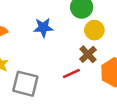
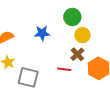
red line: (71, 74) -> (64, 69), turned 32

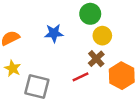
red line: (64, 69) -> (81, 77), turned -32

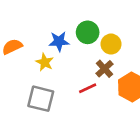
green circle: (90, 14) -> (88, 32), moved
yellow star: (13, 68) -> (45, 62), moved

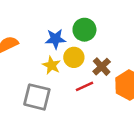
yellow circle: (111, 44) -> (74, 57), moved
yellow star: (45, 62) -> (51, 65), moved

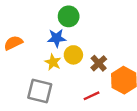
green circle: (84, 30) -> (69, 16), moved
red line: (84, 86) -> (91, 96), moved

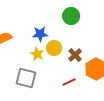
green circle: (69, 16) -> (71, 16), moved

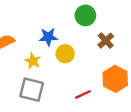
yellow star: (37, 54) -> (33, 61), moved
brown cross: (75, 55) -> (106, 41), moved

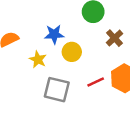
gray square: (32, 90) -> (57, 90), moved
red line: (83, 94) -> (96, 82), moved

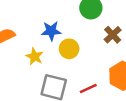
red line: (96, 82) -> (88, 89), moved

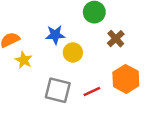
yellow star: (35, 56) -> (24, 60), moved

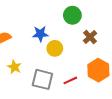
yellow star: (24, 60) -> (14, 67), moved

